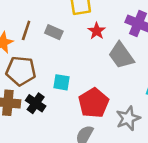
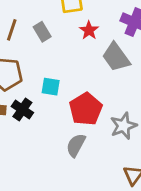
gray rectangle: (54, 32) -> (42, 32), turned 36

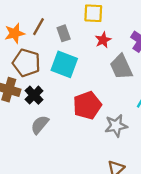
cyan square: (51, 87) -> (64, 64), moved, size x1.6
gray semicircle: (76, 145) -> (40, 125), moved

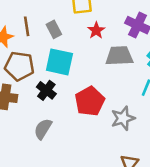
brown line: (38, 27) -> (27, 26), turned -30
gray trapezoid: (121, 67) -> (119, 56), turned 120
black cross: (34, 95) -> (46, 90), moved

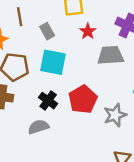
brown line: (27, 26) -> (20, 17), moved
black cross: (46, 90) -> (48, 101), moved
gray semicircle: (43, 129) -> (38, 127), turned 42

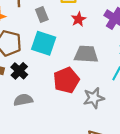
gray trapezoid: (110, 55) -> (86, 54), moved
black cross: (48, 101) -> (19, 71), moved

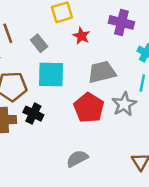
gray star: (94, 98) -> (124, 104), moved
gray semicircle: (23, 100) -> (77, 159), moved

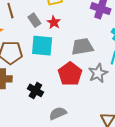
red star: (81, 36) -> (54, 22), moved
black cross: (33, 114) -> (35, 90), moved

